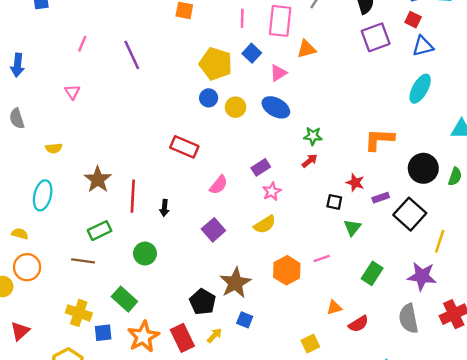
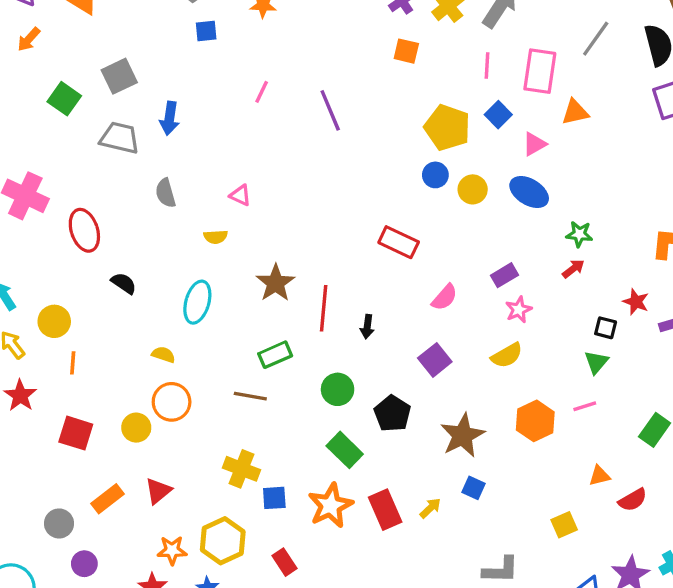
pink triangle: (72, 92) -> (240, 195), moved, turned -35
green triangle: (352, 228) -> (596, 362), moved
green rectangle: (124, 299) -> (345, 450), moved
black pentagon: (203, 302) -> (392, 413), moved

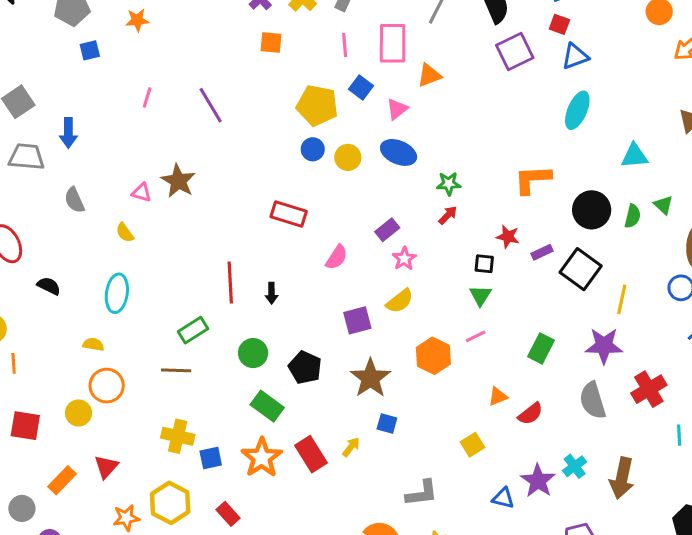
yellow semicircle: (216, 237) -> (125, 233), turned 66
brown star: (276, 283) -> (178, 181), moved
purple square: (435, 360) -> (357, 320), moved, turned 32

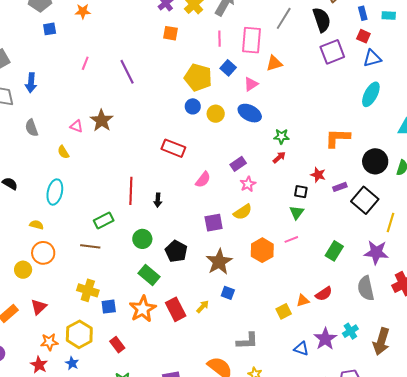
orange triangle: (498, 396) -> (303, 301), moved

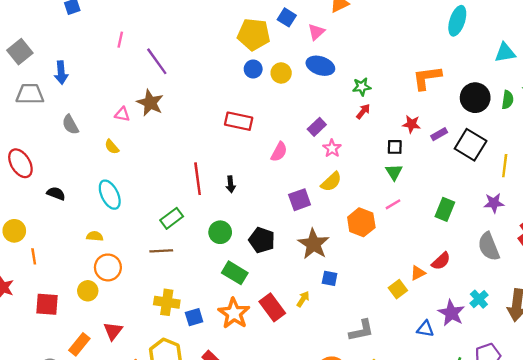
purple line: (127, 72) -> (157, 61), moved
cyan ellipse: (55, 192) -> (110, 195), turned -30
purple star: (376, 252) -> (494, 203), size x0.7

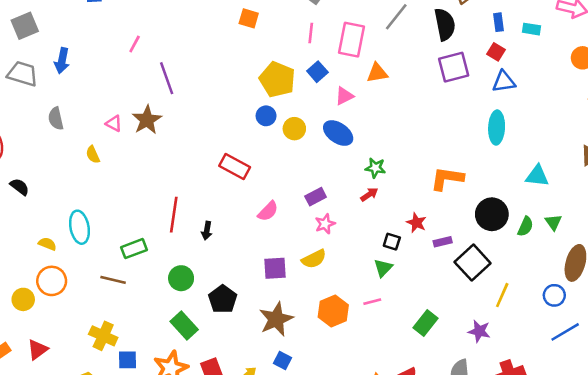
cyan ellipse: (457, 21) -> (497, 128), turned -32
cyan ellipse: (110, 195) -> (79, 227), moved

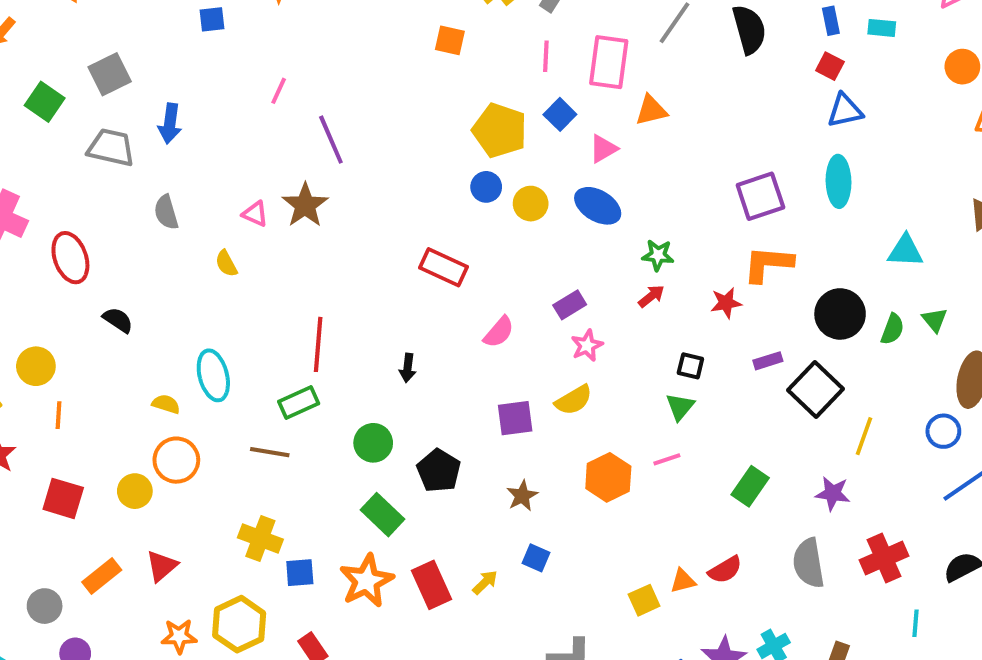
purple square: (454, 67) -> (760, 196), moved
red line: (174, 215) -> (318, 344), moved
red star: (416, 223) -> (726, 303), moved, turned -30
brown star: (276, 319) -> (522, 496), size x0.6

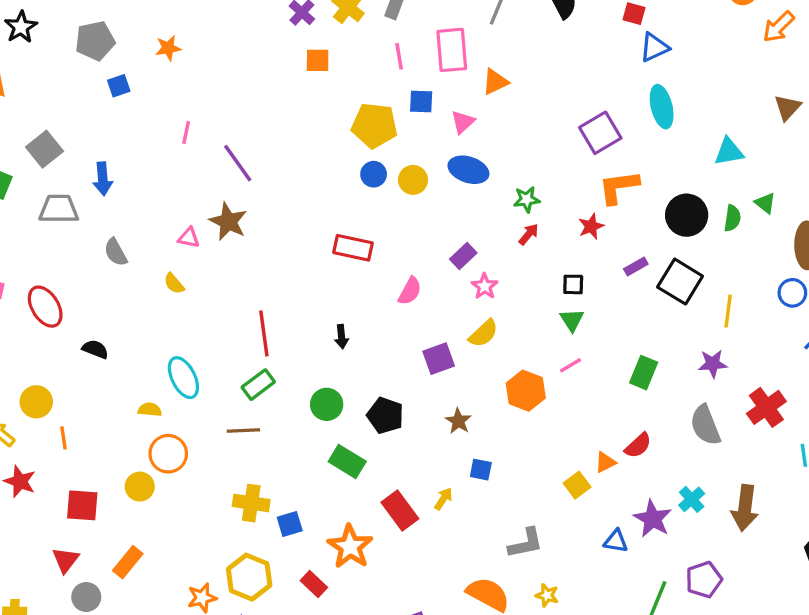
blue square: (560, 114) -> (421, 102), turned -30
red triangle: (162, 566) -> (65, 560), moved
orange star: (366, 581) -> (350, 547), moved

